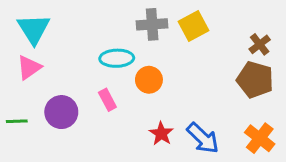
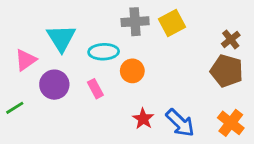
cyan triangle: (34, 29) -> (61, 38), moved
purple circle: (61, 112) -> (54, 85), moved
green line: (17, 121) -> (15, 108), turned -30

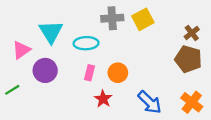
orange circle: (132, 71) -> (118, 73), moved
pink rectangle: (95, 89) -> (89, 73), moved, turned 42
red star: (143, 119) -> (103, 99), moved

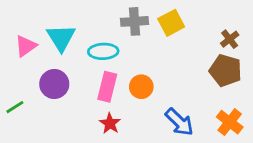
pink triangle: (21, 50) -> (26, 46), moved
pink rectangle: (89, 73) -> (107, 87), size x1.5
red star: (103, 99) -> (110, 123), moved

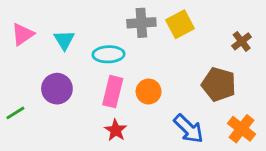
cyan triangle: (61, 38) -> (64, 40), size x0.7
pink triangle: (26, 46) -> (23, 34), moved
brown pentagon: (226, 70) -> (219, 84), moved

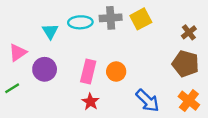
pink triangle: (23, 34) -> (18, 53), moved
cyan ellipse: (108, 54) -> (80, 22), moved
brown pentagon: (219, 84) -> (186, 64), moved

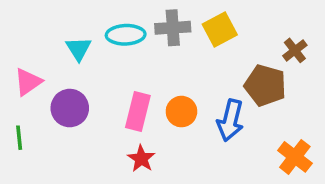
brown pentagon: (186, 64) -> (265, 85), moved
green line: (12, 88) -> (19, 138), turned -64
blue arrow: (147, 101) -> (230, 120), moved, turned 60

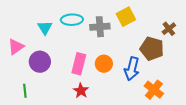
gray cross: (173, 28) -> (100, 27), moved
green line: (19, 138) -> (25, 91), moved
orange cross: (295, 157) -> (154, 90), moved

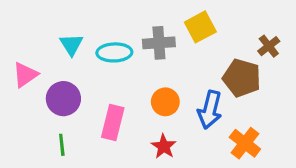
cyan ellipse: (72, 20) -> (114, 52), moved
pink rectangle: (79, 64) -> (113, 123), moved
green line: (25, 91) -> (62, 145), moved
red star: (81, 91) -> (164, 146), moved

